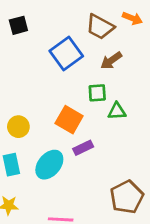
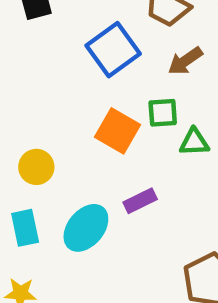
orange square: (69, 120) -> (118, 131), moved

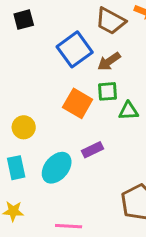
brown arrow: (185, 61) -> (109, 61), moved

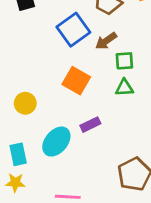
green square: (108, 91) -> (124, 61), moved
cyan rectangle: (16, 168) -> (18, 154), moved

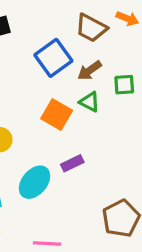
green square: (124, 61) -> (124, 85), moved
green triangle: (124, 88) -> (90, 102), moved, turned 30

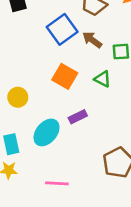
brown arrow: (90, 70) -> (92, 40), turned 72
green triangle: (90, 102) -> (103, 79), moved

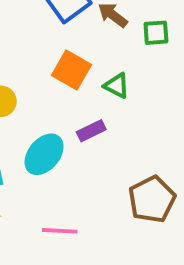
green triangle: (103, 79) -> (117, 86), moved

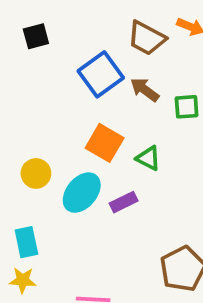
cyan ellipse: (44, 154) -> (82, 193), moved

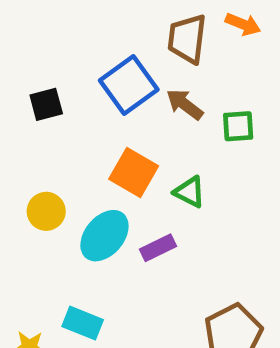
black square: (36, 36) -> (46, 104), moved
brown trapezoid: (147, 38) -> (187, 39), turned 69
cyan rectangle: (26, 242) -> (83, 323), moved, turned -56

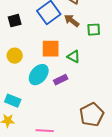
orange square: (134, 172) -> (51, 49), turned -30
yellow circle: (46, 211) -> (15, 56), moved
cyan rectangle: (83, 323) -> (13, 101), moved

